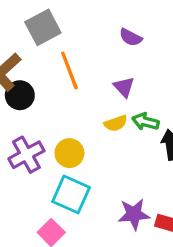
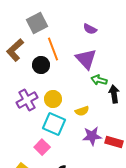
purple triangle: (124, 87) -> (86, 59), size x1.6
black circle: (20, 95) -> (41, 65), moved
yellow semicircle: (116, 123) -> (82, 111), moved

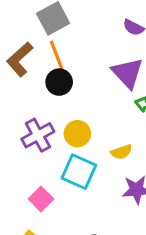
orange line: (53, 49) -> (58, 58), moved
pink square: (42, 147) -> (41, 199), moved

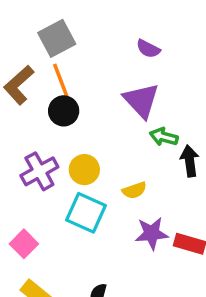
pink square: (41, 199) -> (24, 244), moved

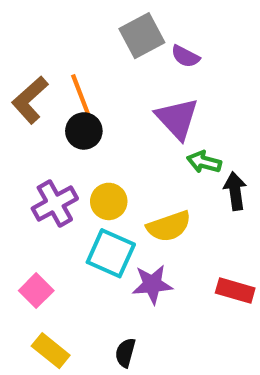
gray square: (57, 38) -> (142, 36), moved
yellow semicircle: (134, 190) -> (169, 226), size x1.5
purple star: (152, 233) -> (152, 284), moved

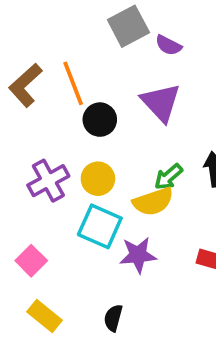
black circle: (84, 131) -> (100, 120), moved
green arrow: (204, 162) -> (168, 177), moved, turned -56

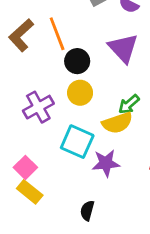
yellow circle: (98, 179) -> (80, 93), moved
yellow rectangle: (45, 316) -> (30, 192), moved

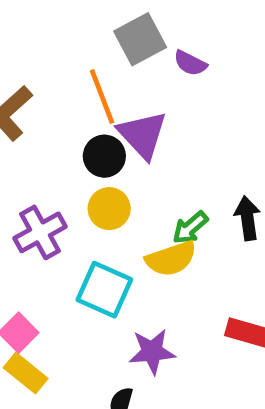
orange line: (57, 34) -> (102, 97), moved
purple triangle: (123, 48) -> (143, 135), moved
purple star: (106, 163) -> (152, 352), moved

